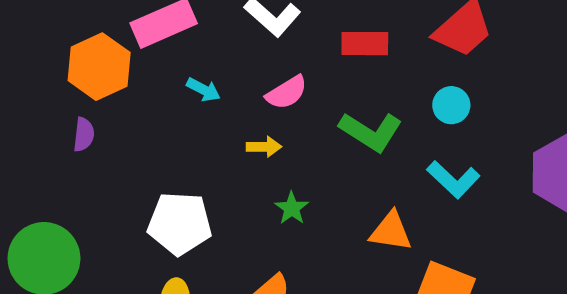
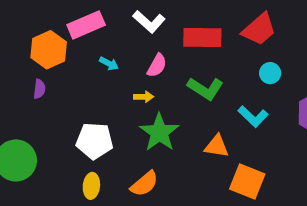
red rectangle: (365, 44) -> (202, 38), size x1.4
pink semicircle: (287, 92) -> (157, 65), turned -30
cyan circle: (451, 105) -> (270, 73), moved
green star: (292, 208) -> (159, 132), size x2.0

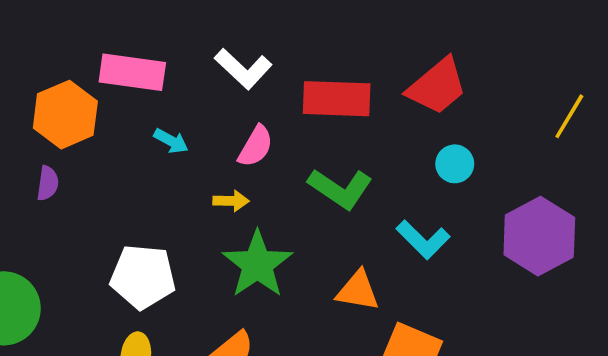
pink rectangle: (86, 25) -> (132, 72), turned 30

